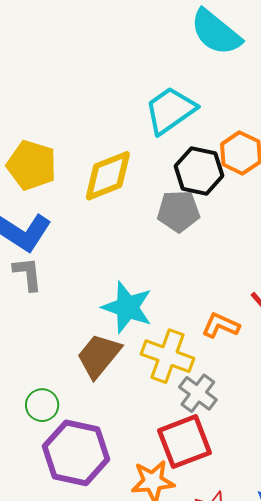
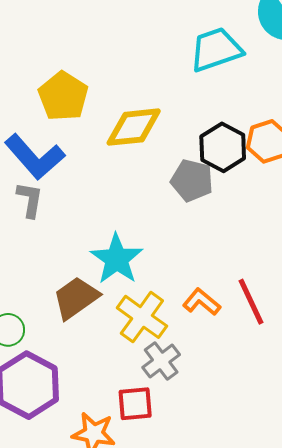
cyan trapezoid: (170, 110) -> (216, 50), moved
red square: (185, 442) -> (135, 404), size x0.7

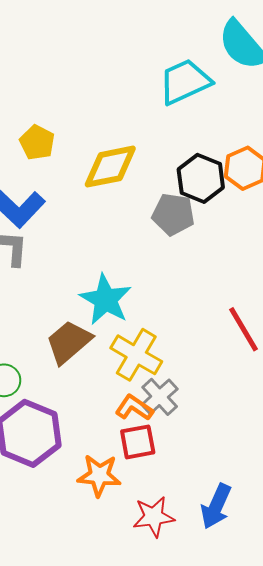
yellow pentagon: (63, 96) -> (37, 143), size x0.7
orange L-shape: (202, 302) -> (134, 408), moved

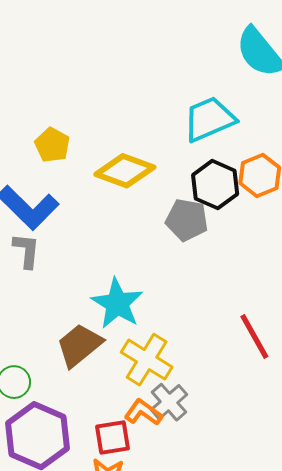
cyan trapezoid: (185, 82) -> (209, 119), moved
yellow diamond: (110, 167) -> (125, 171), turned 30
red square: (138, 442) -> (113, 438), moved

